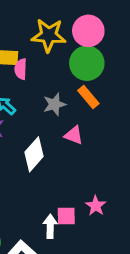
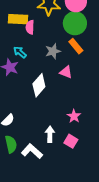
pink star: (96, 206) -> (74, 116), moved
pink square: (66, 216) -> (71, 141), moved, turned 32

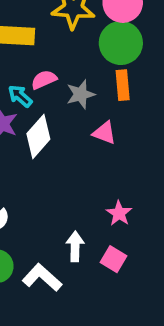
pink semicircle: (30, 27) -> (44, 80), moved, turned 64
orange rectangle: (76, 46) -> (123, 85), turned 35
white diamond: (39, 85) -> (38, 136), moved

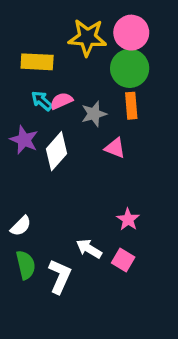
cyan arrow: (20, 96) -> (42, 101), moved
white arrow: (75, 246) -> (89, 249), turned -60
white L-shape: (42, 277) -> (60, 276), turned 72

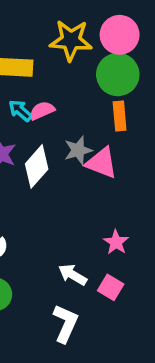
gray star: (94, 114) -> (78, 150), moved
pink triangle: (115, 148) -> (102, 163), size x1.4
white L-shape: (60, 276) -> (65, 323), moved

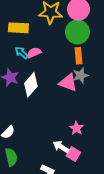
gray star: (78, 150) -> (81, 75), moved
white arrow: (73, 275) -> (61, 147), moved

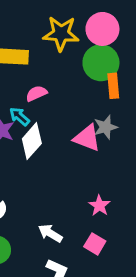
cyan arrow: (22, 53) -> (20, 116), moved
orange rectangle: (78, 56) -> (113, 86), moved
white arrow: (61, 147) -> (50, 233), moved

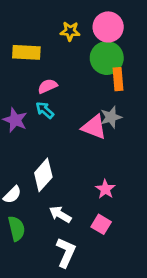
yellow star: (61, 34) -> (70, 31), size x0.6
cyan arrow: (20, 116) -> (45, 110), moved
white diamond: (32, 141) -> (43, 175), moved

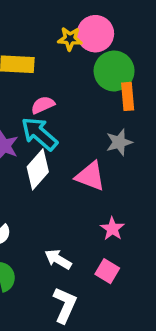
pink circle: (108, 27) -> (95, 34), moved
cyan arrow: (45, 110) -> (39, 134), size x1.6
pink triangle: (94, 127) -> (90, 176), moved
white diamond: (43, 175) -> (38, 169), moved

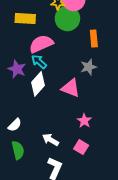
green circle: (114, 71) -> (67, 19), moved
pink semicircle: (43, 105) -> (41, 44), size x1.6
cyan arrow: (39, 134) -> (39, 62), size x0.7

